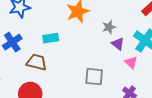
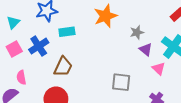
cyan rectangle: (51, 38) -> (67, 32), moved
brown trapezoid: (37, 62) -> (63, 67), turned 100

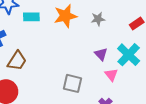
cyan rectangle: (67, 32) -> (31, 17), moved
gray star: (137, 32) -> (98, 19), moved

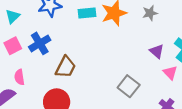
cyan rectangle: (31, 17) -> (87, 13), moved
gray square: (72, 83) -> (129, 86), turned 30

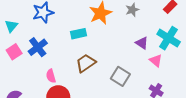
cyan rectangle: (87, 13) -> (79, 34), moved
brown trapezoid: (66, 67) -> (86, 63), moved, turned -145
pink semicircle: (19, 77) -> (51, 76), moved

